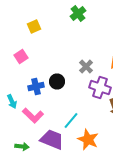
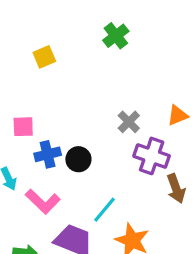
pink square: (21, 56) -> (23, 127), moved, turned 32
black circle: (57, 82) -> (78, 159), moved

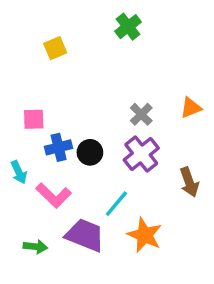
purple cross: (152, 156) -> (141, 154), moved, turned 32

